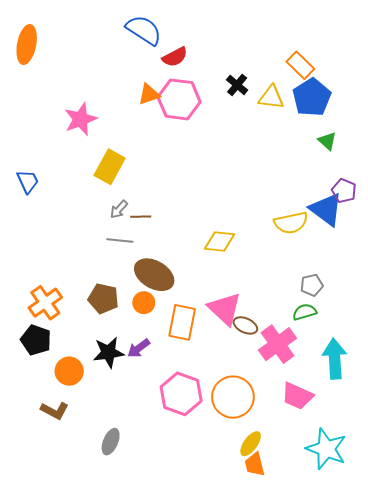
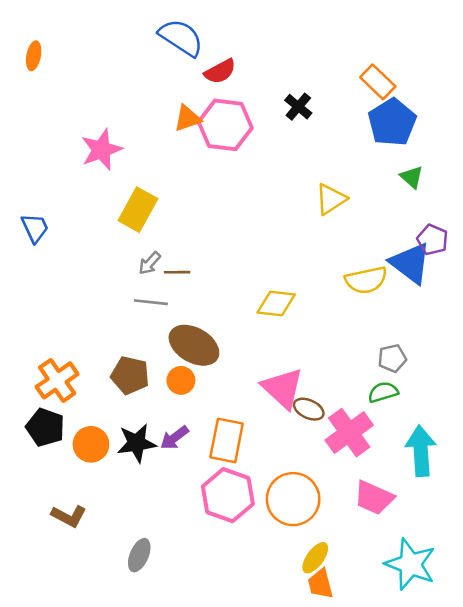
orange ellipse: (27, 45) -> (34, 56), size x0.6
yellow triangle: (271, 97) -> (331, 199), moved, turned -40
orange rectangle: (182, 322) -> (227, 440), moved
orange circle: (69, 371) -> (91, 444), moved

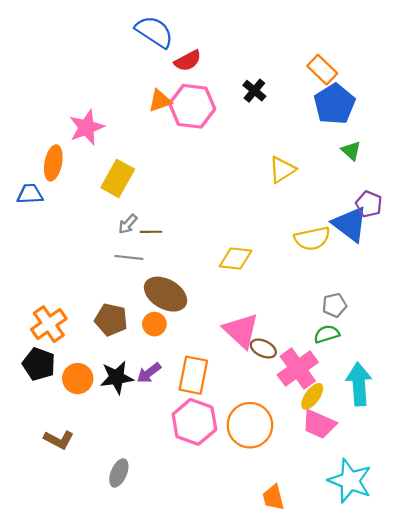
orange ellipse: (34, 56) -> (53, 163), moved, size x1.4
blue trapezoid: (35, 228) -> (30, 194), turned -68
yellow ellipse: (315, 558) -> (312, 396), moved

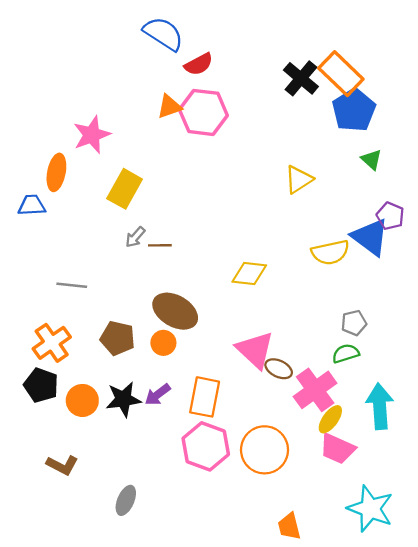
orange rectangle: (322, 70) -> (341, 74), size x1.4
black cross: (254, 91) -> (301, 78), moved, size x1.4
gray line: (129, 257) -> (72, 285), moved

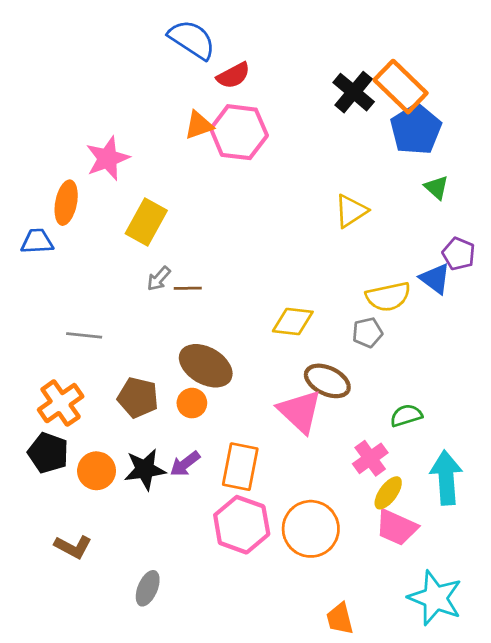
blue triangle: (370, 237) -> (435, 279), size x0.7
gray pentagon: (354, 323) -> (367, 333), moved
brown ellipse: (279, 369) -> (327, 381), moved, size x1.4
pink cross: (315, 390) -> (370, 458), size x0.7

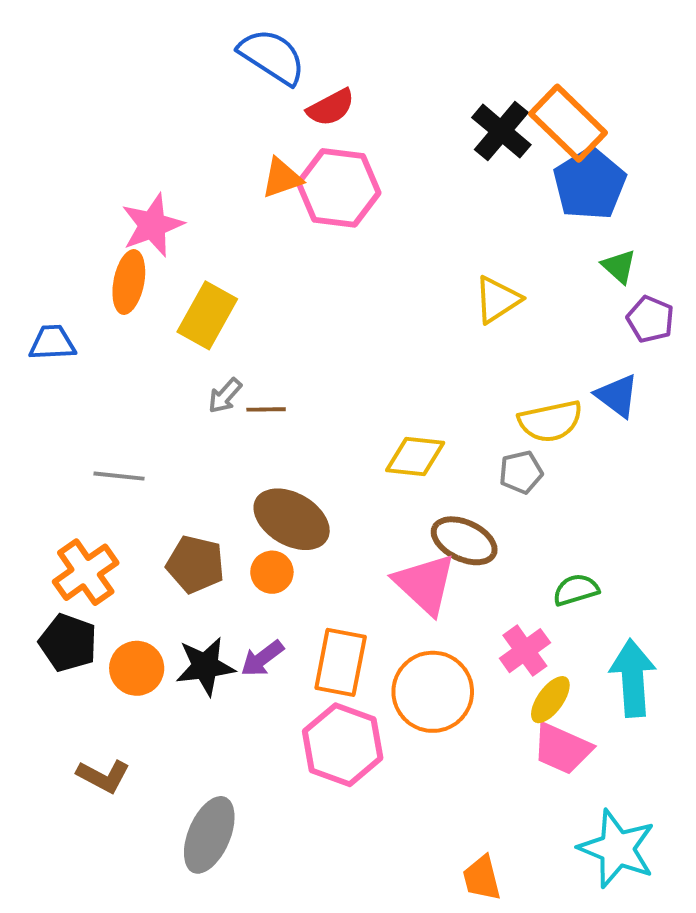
orange ellipse: (66, 203) -> (129, 282), moved
purple pentagon: (459, 254) -> (650, 319), moved
orange circle: (311, 529) -> (433, 692), moved
gray ellipse: (148, 588) -> (209, 835), size x1.5

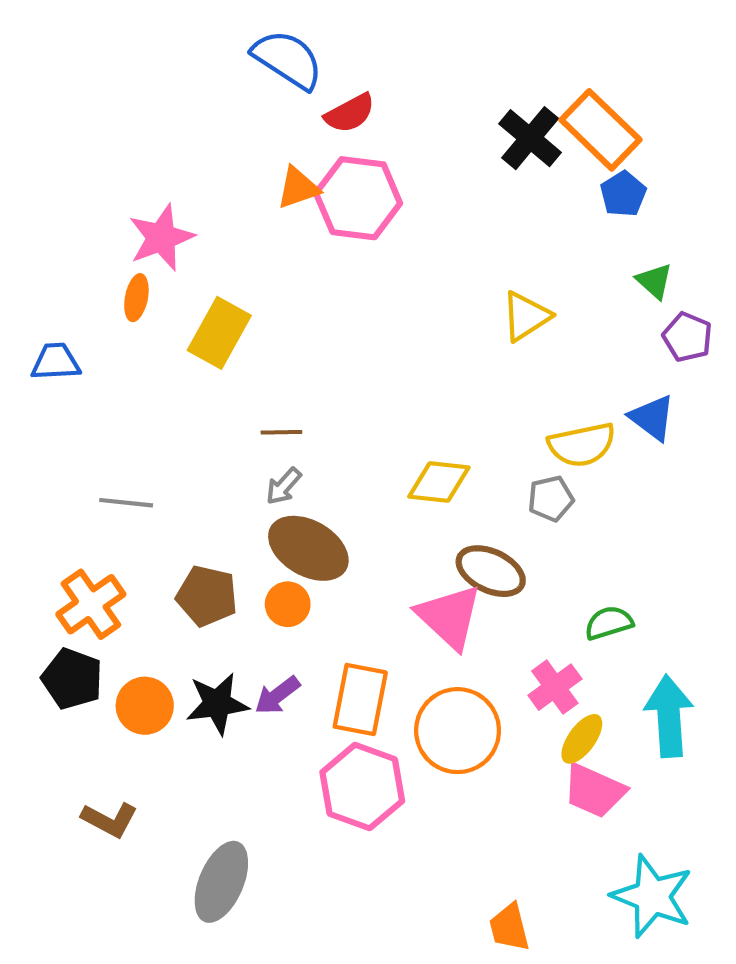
blue pentagon: (590, 184) -> (623, 194), size x0.6
orange ellipse: (129, 282) -> (136, 298), size x0.7
gray arrow: (225, 396) -> (284, 486), moved

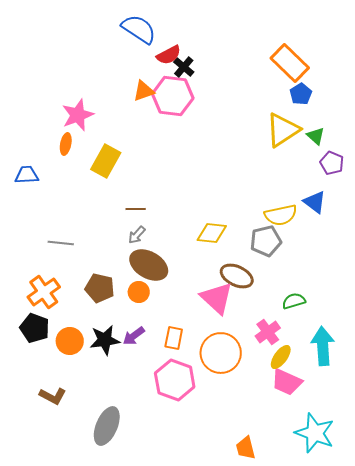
black cross: (530, 138) -> (184, 67), moved, size x0.7
yellow triangle: (526, 316) -> (283, 130), moved, size x1.4
gray pentagon: (551, 499) -> (266, 241), size x1.4
orange rectangle: (360, 700) -> (174, 338), size x0.7

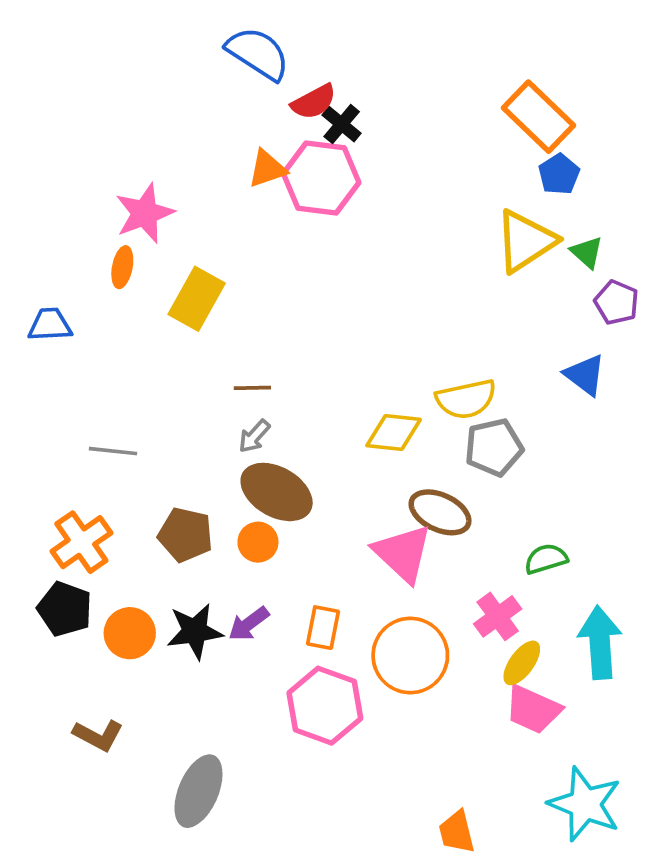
yellow semicircle: (281, 215) -> (466, 399), moved

